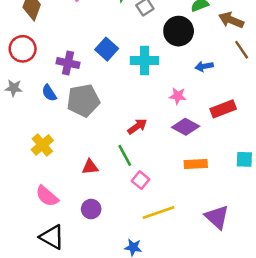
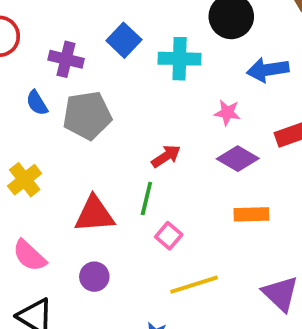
blue arrow: (204, 66) -> (268, 70), size x1.5
green line: (125, 155) -> (146, 198), turned 40
red triangle: (90, 167) -> (94, 214), size x1.6

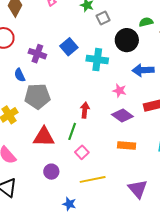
gray pentagon: (87, 115) -> (37, 96), moved
red arrow: (166, 156) -> (85, 110), turned -56
purple circle: (94, 277) -> (51, 172), moved

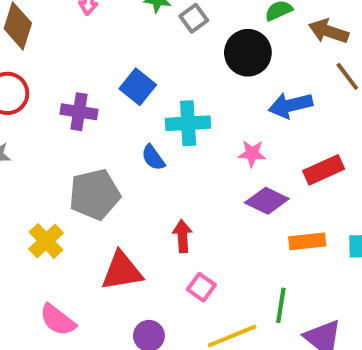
cyan cross: (97, 60) -> (188, 123), moved
blue semicircle: (20, 75) -> (153, 158), moved
red arrow: (85, 110) -> (182, 236), moved
green line: (72, 131) -> (281, 305), moved
orange rectangle: (127, 145) -> (307, 241), moved

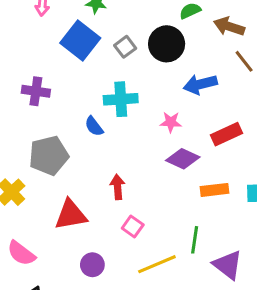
gray square: (194, 18) -> (125, 47), moved
blue square: (138, 87) -> (80, 41), moved, size x1.4

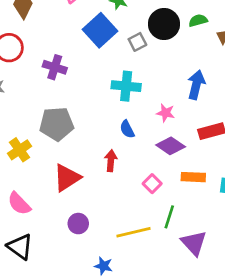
black circle: (167, 44) -> (164, 24), moved
blue arrow: (200, 84) -> (196, 85), turned 108
blue semicircle: (94, 126) -> (127, 129), moved
red triangle: (71, 215) -> (67, 178), turned -32
pink square: (133, 226) -> (152, 184), moved

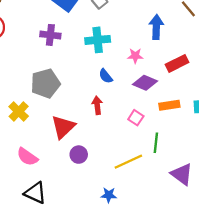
purple cross: (55, 67) -> (50, 35), moved
purple circle: (78, 224) -> (79, 155), moved
purple triangle: (194, 243) -> (182, 174), moved

